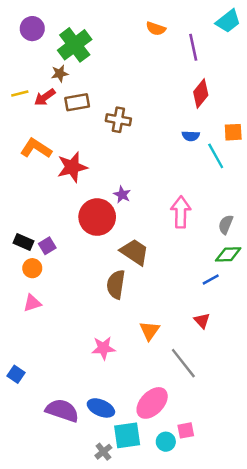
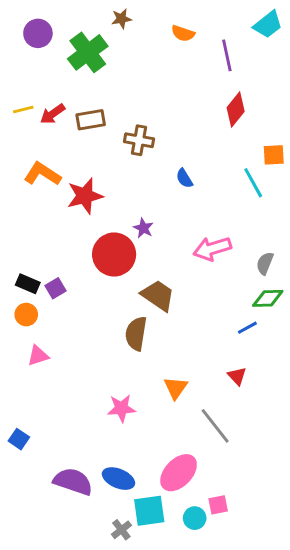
brown star: (60, 74) -> (121, 19), moved
blue semicircle: (191, 136) -> (184, 178), moved, turned 56
pink arrow: (181, 212) -> (212, 249), turned -108
orange circle: (32, 268) -> (26, 315), moved

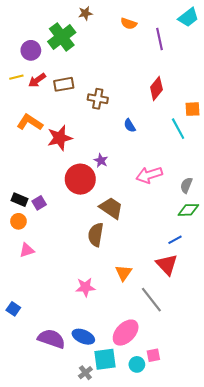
purple circle: (38, 33) -> (31, 50), moved
red diamond: (236, 110) -> (156, 88), moved
blue line: (247, 328) -> (175, 240), moved
red triangle: (237, 376) -> (167, 265), size x1.6

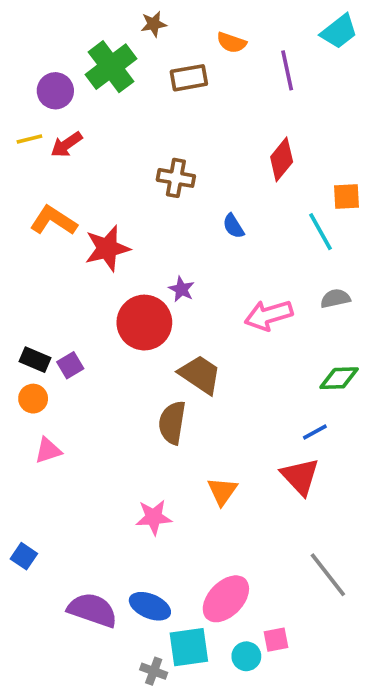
brown rectangle: (64, 84) -> (189, 78), moved
gray semicircle: (186, 185) -> (335, 298), moved, turned 56
gray line: (151, 300) -> (328, 575), moved
gray cross: (85, 373) -> (154, 671), turned -32

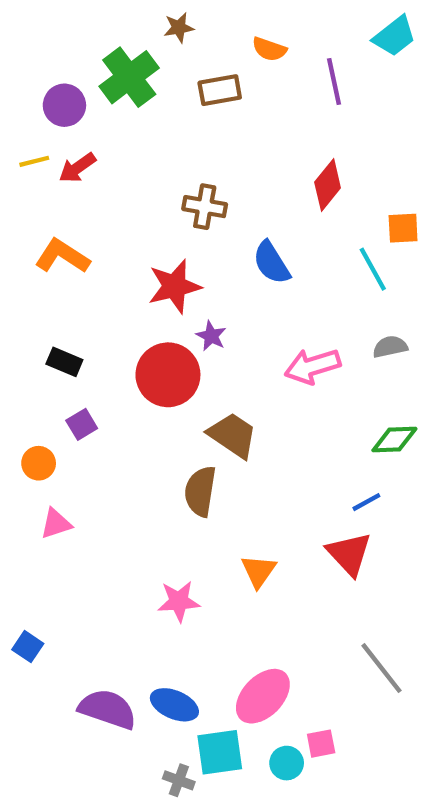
blue semicircle: (233, 226) -> (271, 263), size x1.5
red star: (107, 248) -> (174, 286), moved
black rectangle: (35, 360) -> (64, 362), moved

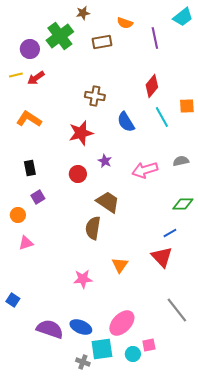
cyan line: (373, 269) -> (162, 117), moved
purple star: (211, 336) -> (105, 161), moved
black rectangle: (64, 362) -> (30, 168), turned 56
red circle: (168, 375) -> (78, 174), size x0.6

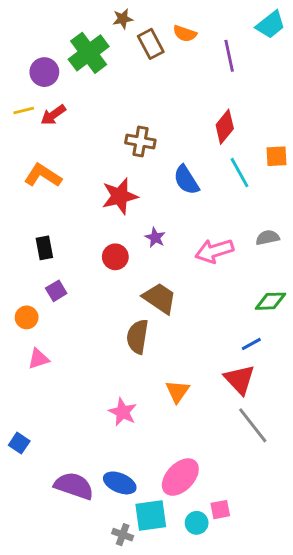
brown rectangle: (102, 42) -> (151, 44), moved, turned 72
pink star: (83, 279) -> (123, 412), turned 30
gray line: (177, 310) -> (253, 425), moved

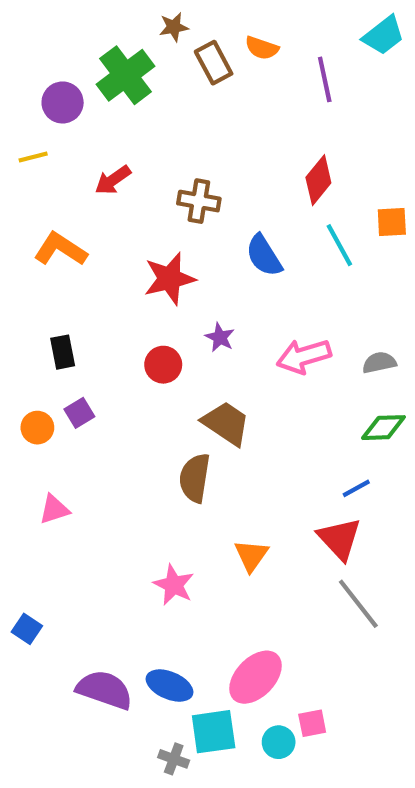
red arrow: (53, 115) -> (113, 180), moved
gray semicircle: (268, 238) -> (379, 363), moved
orange circle: (27, 317) -> (37, 428), moved

